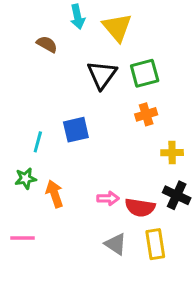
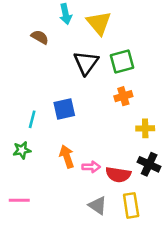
orange arrow: (55, 194) -> (67, 157), moved

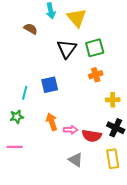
pink line: (19, 200) -> (15, 147), moved
yellow rectangle: (131, 205) -> (113, 159), moved

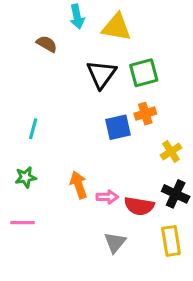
yellow triangle: (77, 18) -> (116, 27), turned -40
blue square: (50, 85) -> (118, 127), moved
cyan line: (25, 93) -> (33, 129), moved
yellow cross: (113, 100) -> (171, 151), turned -32
gray triangle: (76, 160) -> (115, 242), turned 35

